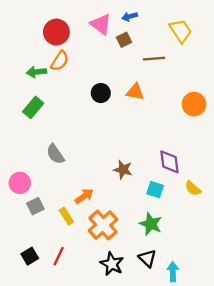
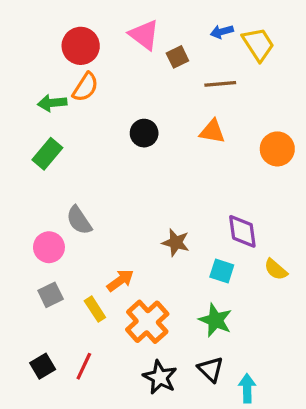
blue arrow: (130, 16) -> (222, 32), moved
orange triangle: (135, 92) -> (212, 131), moved
pink circle: (20, 183) -> (49, 247), moved

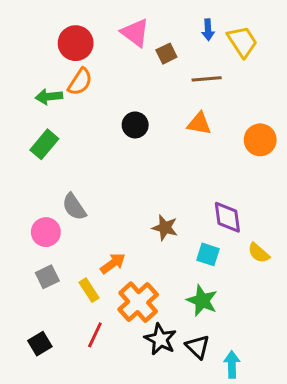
blue arrow: (222, 32) -> (208, 30), turned -78
red line: (84, 366) -> (95, 335), moved
black star: (160, 377) -> (160, 339), moved

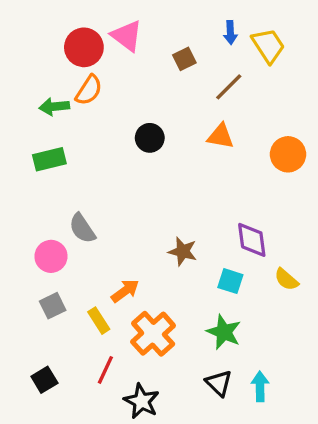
pink triangle: (135, 33) -> (127, 36), moved
brown line: (207, 79) -> (229, 87), turned -40
green rectangle: (44, 144) -> (49, 159), turned 36
black star: (160, 339) -> (142, 401), moved
cyan arrow: (232, 365) -> (260, 386), moved

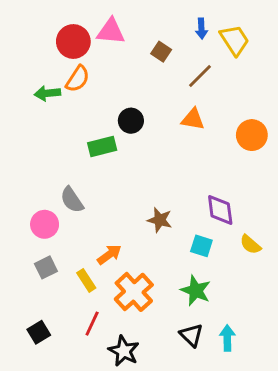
pink triangle: (127, 36) -> (111, 31), turned -32
brown square: (184, 59) -> (161, 52), turned -30
green rectangle: (49, 159) -> (102, 147), moved

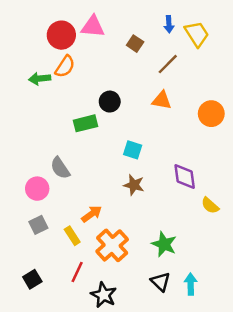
cyan square: (201, 246) -> (133, 150), moved

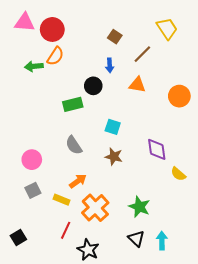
blue arrow: (169, 24) -> (110, 65), moved
pink triangle: (93, 27) -> (25, 22), moved
gray semicircle: (60, 168) -> (74, 145), moved
yellow rectangle: (72, 236) -> (61, 200), turned -35
black square: (32, 279) -> (18, 237), moved

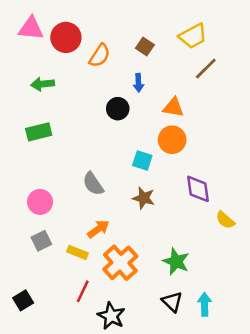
yellow trapezoid: (167, 28) -> (193, 36), moved, turned 95
brown line: (142, 54) -> (206, 69), moved
orange semicircle: (55, 56) -> (100, 56), moved
orange circle: (179, 96) -> (172, 140), moved
green rectangle: (73, 104) -> (39, 132), moved

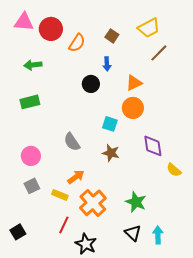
orange triangle: (173, 107) -> (134, 83), turned -36

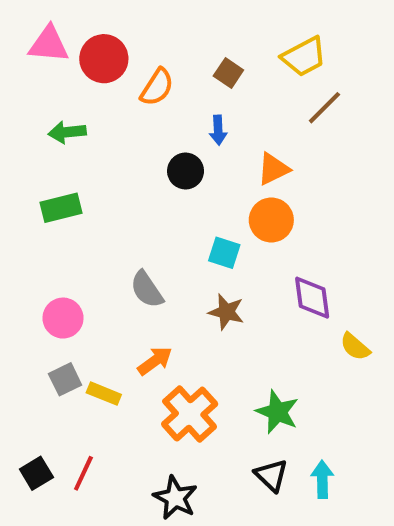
yellow rectangle: (60, 195) -> (104, 394), moved
red line: (64, 225) -> (83, 473), moved

